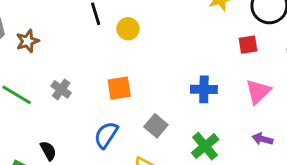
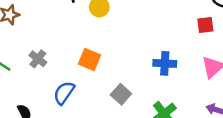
orange square: (119, 88) -> (90, 60), turned 30
blue semicircle: (106, 135) -> (64, 93), moved

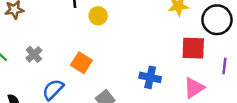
red square: (205, 25) -> (193, 48), size x1.5

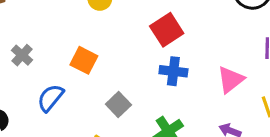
red square: (193, 48) -> (167, 30), moved, turned -30

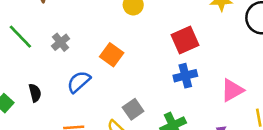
blue cross: (173, 71) -> (185, 76), turned -30
gray square: (118, 104) -> (133, 109), moved

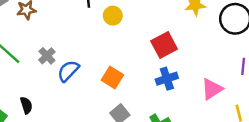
orange square: (112, 55) -> (112, 78), moved
blue semicircle: (79, 82) -> (68, 71), moved

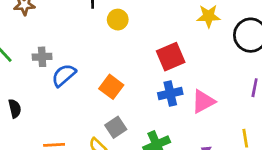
gray cross: (47, 56) -> (42, 57), turned 35
pink triangle: (212, 89) -> (203, 101), moved

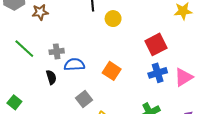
blue semicircle: (64, 75) -> (74, 65), turned 42
black semicircle: (15, 109) -> (51, 77), moved
gray square: (116, 127) -> (84, 99), moved

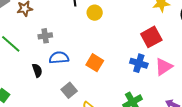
red square: (156, 44) -> (151, 37), moved
gray cross: (57, 51) -> (45, 36), moved
blue cross: (158, 73) -> (139, 63), turned 36

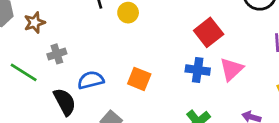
gray cross: (45, 36) -> (57, 54), moved
black semicircle: (37, 70) -> (65, 102), size x1.5

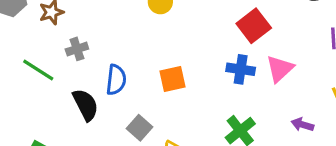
orange square: (139, 79) -> (172, 79), turned -35
blue semicircle: (91, 80) -> (116, 80), turned 110

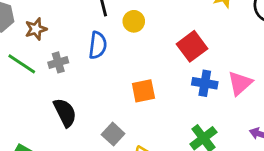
red square: (254, 26) -> (192, 46), moved
green line: (38, 70) -> (22, 64), moved
blue semicircle: (116, 80) -> (98, 45), moved

